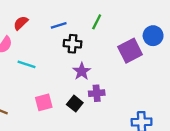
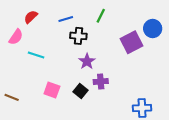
pink square: (44, 102) -> (52, 90), turned 35

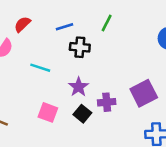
purple square: (131, 42) -> (144, 93), moved
cyan line: (36, 55) -> (40, 68), moved
purple star: (87, 61) -> (79, 87), moved

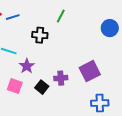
blue line: (64, 27) -> (13, 17), moved
purple star: (79, 87) -> (27, 66), moved

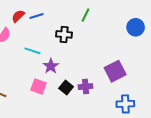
purple cross: (61, 78) -> (86, 87), moved

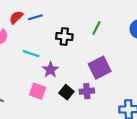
green line: (86, 15) -> (96, 28), moved
purple square: (115, 71) -> (100, 68), moved

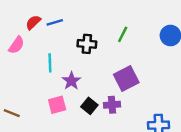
cyan line: (31, 54) -> (50, 63), turned 70
pink square: (38, 91) -> (57, 105), turned -35

